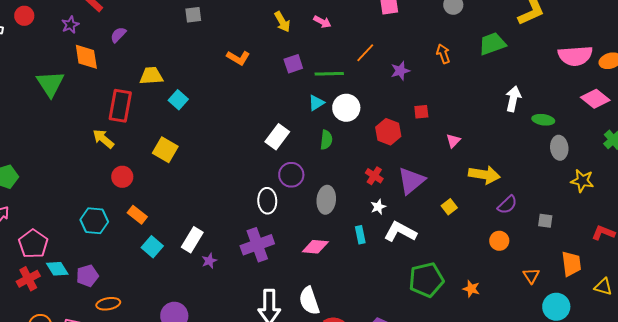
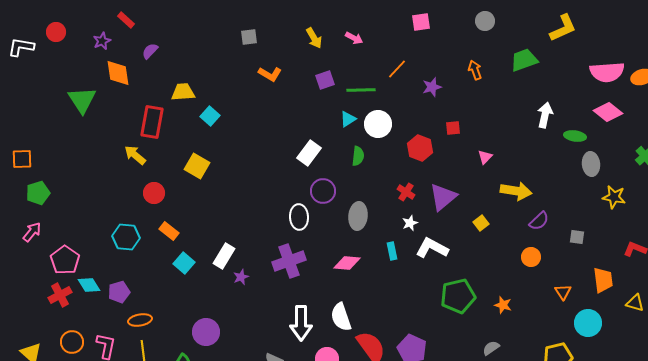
gray square: (193, 15) -> (249, 37), moved
pink diamond: (595, 99) -> (608, 112), moved

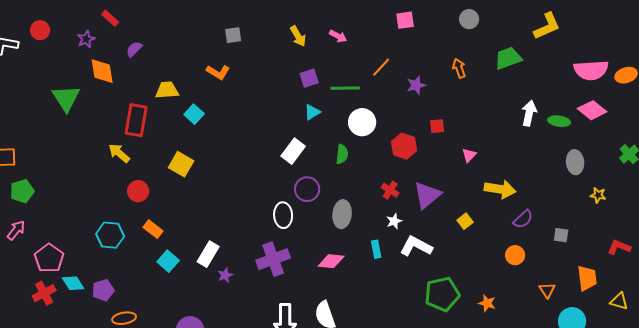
orange L-shape: (270, 74) -> (218, 72), moved
cyan triangle: (348, 119) -> (312, 112), moved
green ellipse: (575, 136) -> (559, 121), moved
yellow star: (614, 197) -> (598, 195), size x0.7

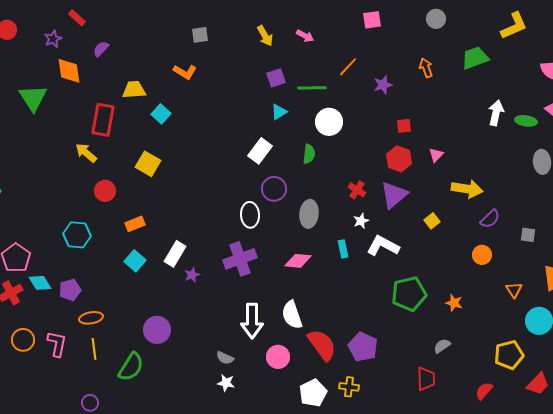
red hexagon: (404, 146) -> (399, 159), moved
orange rectangle: (153, 229) -> (135, 224), moved, turned -60

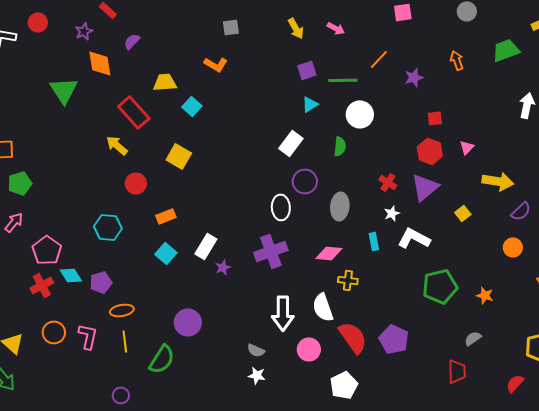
red rectangle: (103, 120) -> (134, 112), turned -52
yellow cross: (349, 387) -> (348, 280), moved

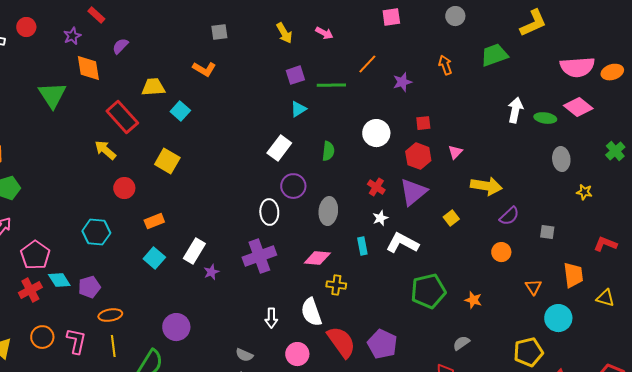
white circle: (360, 114) -> (376, 133), moved
white arrow: (283, 313) -> (271, 318), size x0.6

